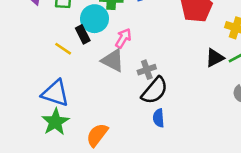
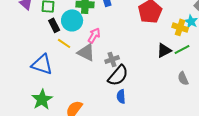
black rectangle: (83, 34) -> (54, 25), moved
yellow line: (63, 49) -> (64, 43), moved
blue triangle: (55, 93) -> (42, 64), moved

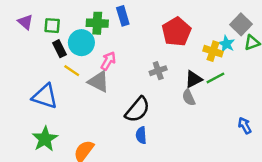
gray cross: (112, 59) -> (158, 71), moved
gray semicircle: (183, 78) -> (189, 97), moved

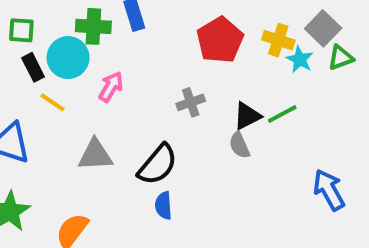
yellow cross: (213, 51) -> (278, 40), moved
gray triangle: (98, 82) -> (95, 155), moved, turned -30
blue arrow: (245, 125) -> (329, 190), size x1.5

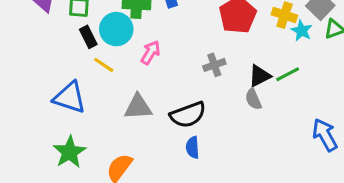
black semicircle: (158, 165) -> (188, 115), turned 30

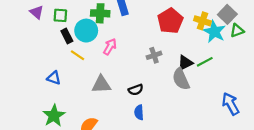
cyan star: (302, 31) -> (214, 32), size x1.5
blue triangle: (70, 98) -> (54, 78), size x0.6
gray semicircle: (253, 99) -> (181, 79), size x1.5
black semicircle: (188, 115) -> (136, 90), size x0.6

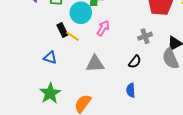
black rectangle: (67, 36) -> (62, 30), moved
black semicircle: (136, 90) -> (135, 62), moved, turned -32

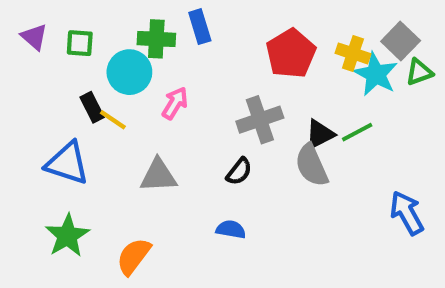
gray cross: (145, 36) -> (260, 120), size x1.5
blue triangle: (50, 58) -> (67, 163), size x1.6
blue semicircle: (131, 90) -> (231, 229), turned 104

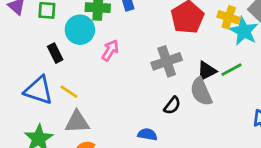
yellow line: (113, 120) -> (69, 92), moved
black semicircle: (239, 171) -> (172, 105), moved
gray triangle: (158, 176) -> (77, 122), moved

